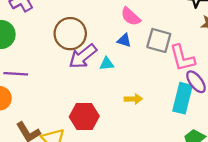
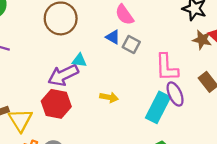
gray square: (159, 40) -> (131, 45), moved, size x0.7
purple arrow: (83, 56) -> (63, 75), moved
cyan triangle: (107, 64) -> (79, 60), moved

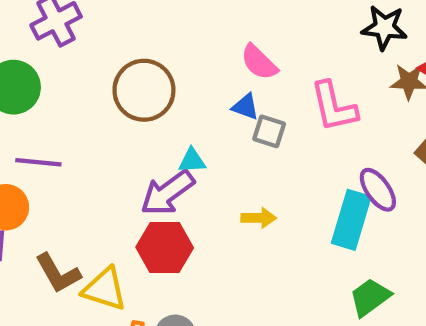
gray square: (131, 45) -> (269, 131), moved
pink L-shape: (167, 67) -> (334, 107), moved
yellow triangle: (20, 120) -> (105, 289), turned -30

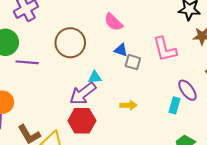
pink semicircle: (259, 62) -> (113, 22), moved
purple line: (38, 162) -> (27, 62), moved
cyan rectangle: (351, 220) -> (175, 105), size x0.6

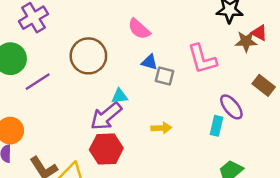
purple line: (27, 62) -> (38, 82), turned -35

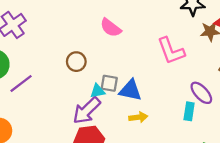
brown circle: (88, 56) -> (76, 62), moved, size x0.6
blue triangle: (149, 62) -> (130, 90), moved, size x1.5
gray square: (164, 76) -> (109, 83), moved

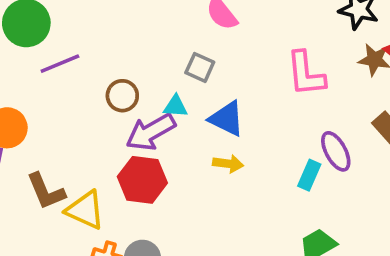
brown circle: (76, 62) -> (122, 96), moved
gray square: (109, 83) -> (200, 67), moved

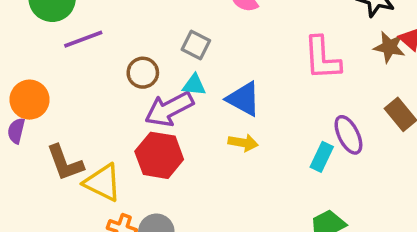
gray square: (200, 67) -> (196, 45), moved

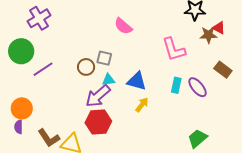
brown circle: (143, 73) -> (86, 67), moved
yellow arrow: (243, 143) -> (142, 105), turned -49
cyan rectangle: (322, 157) -> (176, 85), moved

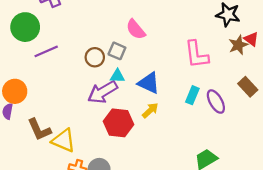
pink semicircle: (123, 26) -> (136, 29), moved
brown star: (208, 35) -> (238, 45), turned -30
red hexagon: (98, 122) -> (118, 123), moved

